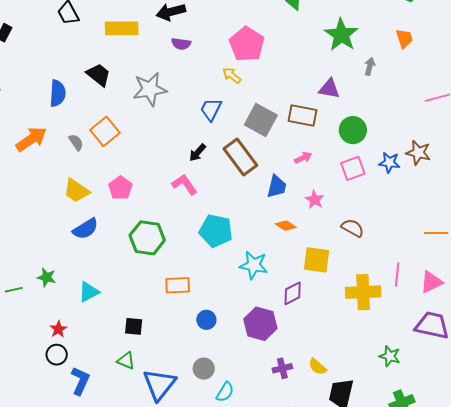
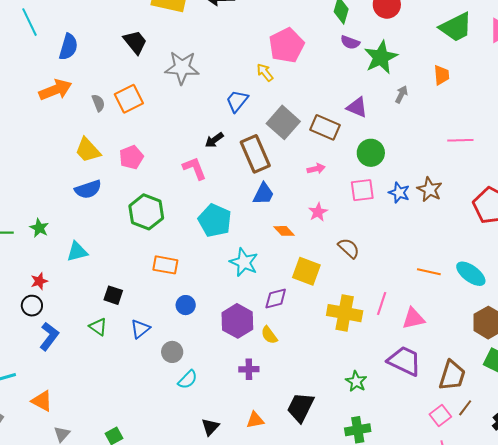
purple semicircle: (181, 44) -> (350, 42), moved
blue semicircle: (58, 93) -> (68, 47), moved
blue trapezoid: (277, 186) -> (263, 194), moved
yellow semicircle: (317, 367) -> (269, 335), moved
blue triangle: (159, 384) -> (140, 329), moved, size x0.6

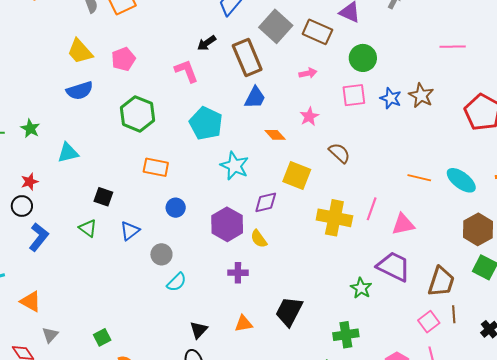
green star: (356, 381) -> (361, 288), moved
brown line: (465, 408) -> (454, 314), turned -42

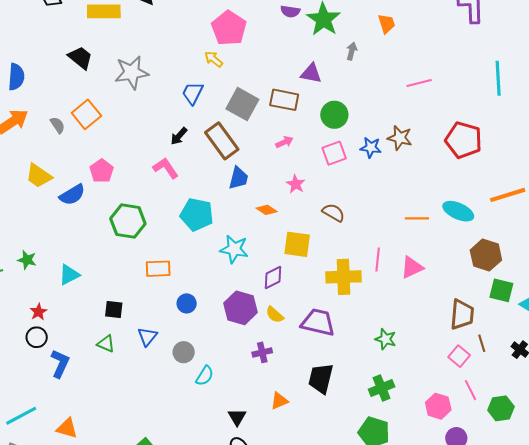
yellow trapezoid: (80, 51) -> (39, 176), moved
blue semicircle: (80, 91) -> (72, 195), moved
purple trapezoid: (394, 266) -> (318, 322), moved

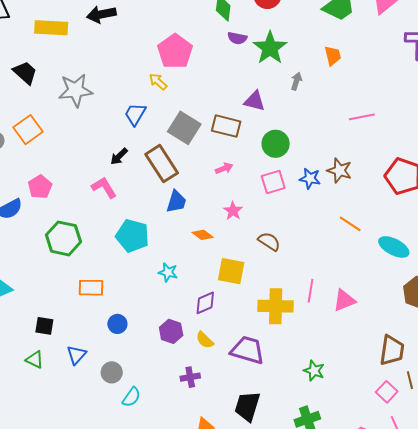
orange line: (417, 218) -> (350, 224), moved, turned 30
cyan star: (234, 249) -> (168, 272), size x0.7
purple hexagon: (241, 308) -> (171, 331), size x0.7

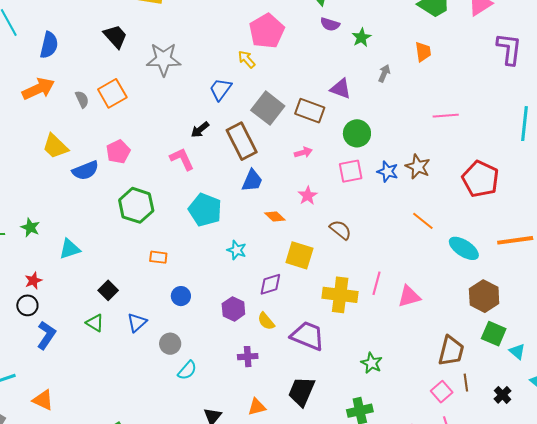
green star: (270, 48) -> (361, 37), size x0.6
orange rectangle: (91, 288) -> (158, 257), size x0.7
black square: (44, 326) -> (108, 290), turned 30

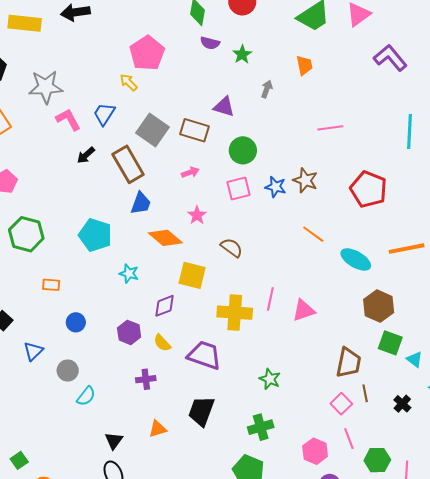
purple L-shape: (509, 49) -> (390, 58), turned -44
pink L-shape: (182, 159) -> (68, 119), moved
orange diamond: (275, 216) -> (165, 238), size x1.6

